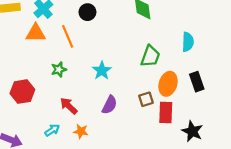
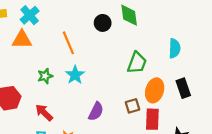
black circle: (87, 12) -> (103, 23), moved
orange line: (68, 36) -> (68, 43), moved
cyan star: (102, 71) -> (75, 75), moved
red arrow: (69, 106) -> (44, 113), moved

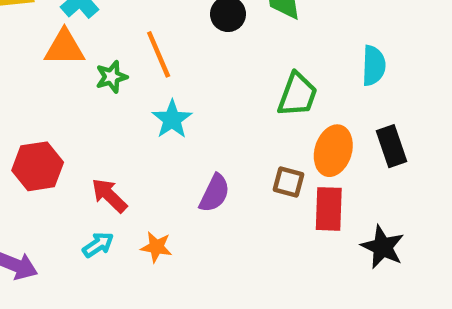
green star: (45, 76) -> (112, 77), moved
brown square: (132, 106) -> (288, 182), turned 32

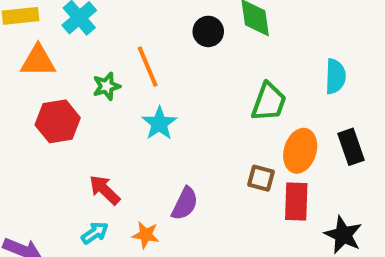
orange triangle: (64, 48) -> (38, 61), moved
red hexagon: (38, 166) -> (58, 121), moved
purple semicircle: (215, 193) -> (185, 204), moved

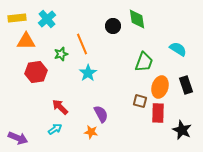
cyan semicircle: (335, 76) -> (178, 49), turned -60
purple semicircle: (185, 204) -> (101, 114), turned -54
orange star: (146, 235) -> (91, 132), moved

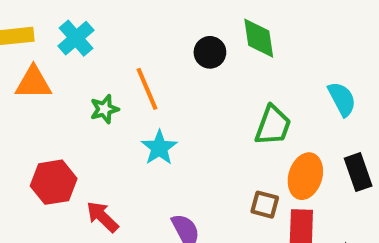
cyan semicircle: (178, 49) -> (342, 99), turned 30
red hexagon: (36, 72) -> (54, 182), moved

